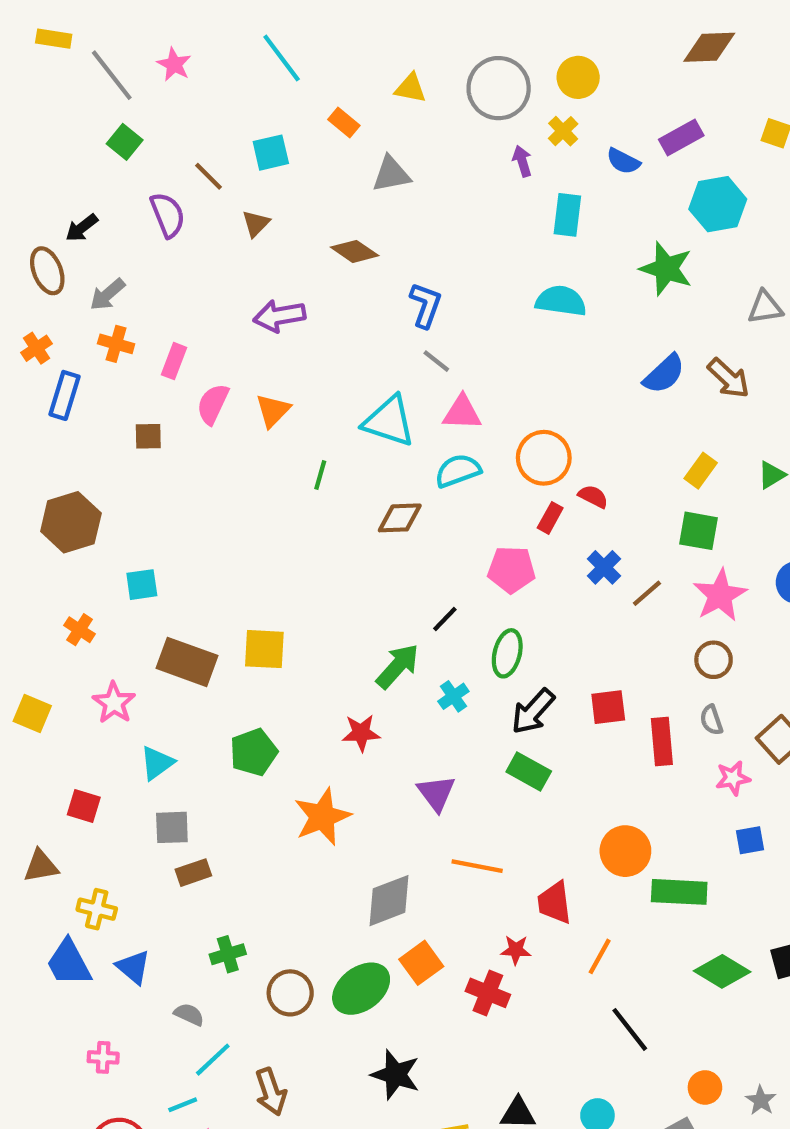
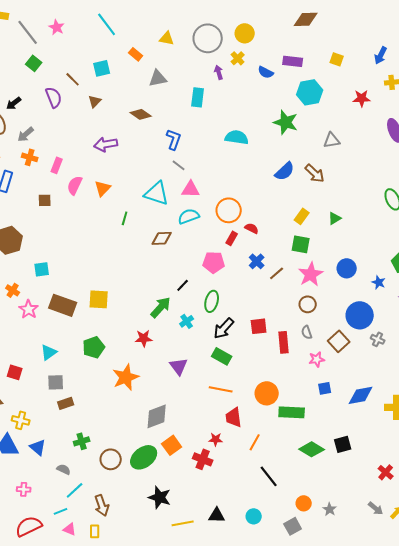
purple rectangle: (681, 138) -> (293, 61), turned 36
cyan rectangle: (567, 215) -> (198, 97), moved
pink star: (114, 703) -> (29, 309), moved
orange line: (477, 866) -> (221, 389), moved

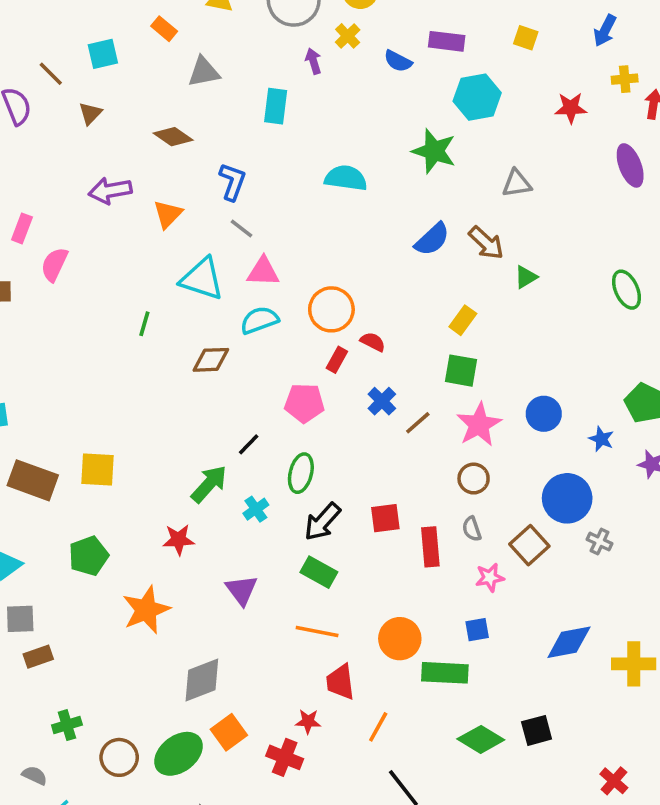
orange triangle: (103, 188) -> (168, 214), moved
green triangle: (335, 218) -> (526, 277), moved
blue square: (325, 388) -> (477, 630), moved

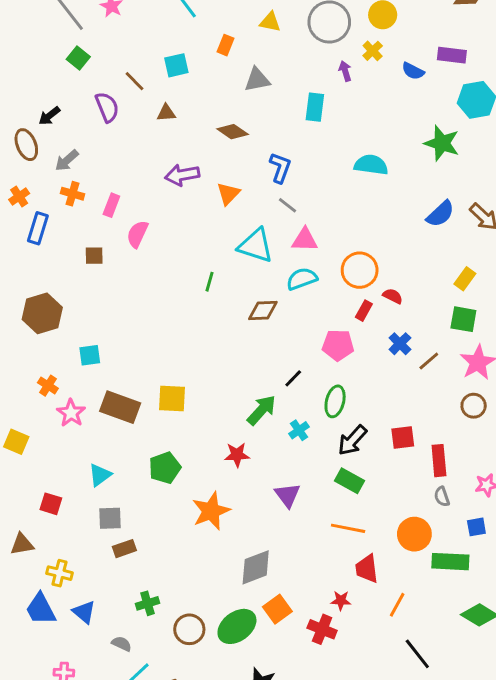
orange rectangle: (164, 29) -> (225, 45), turned 72
brown triangle: (90, 113) -> (166, 113), turned 42
gray semicircle: (472, 529) -> (442, 497), moved

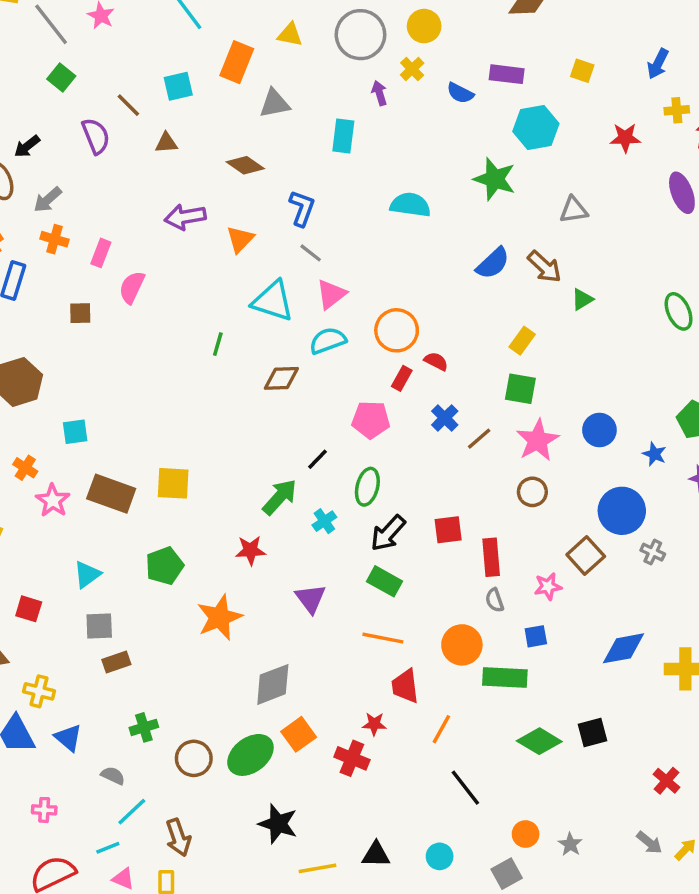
orange rectangle: (225, 45) -> (237, 62), size x1.6
pink triangle: (305, 240) -> (331, 294), turned -40

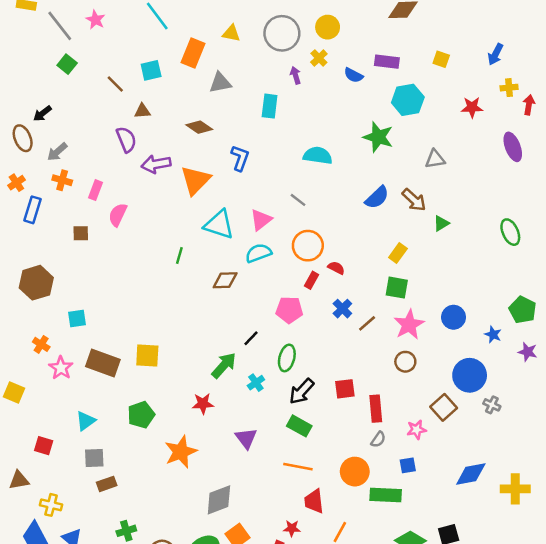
purple semicircle: (96, 136) -> (126, 139), moved
orange triangle: (240, 239) -> (195, 180), size x1.5
gray line: (311, 253) -> (298, 200), moved
gray semicircle: (495, 600) -> (378, 439), turned -126

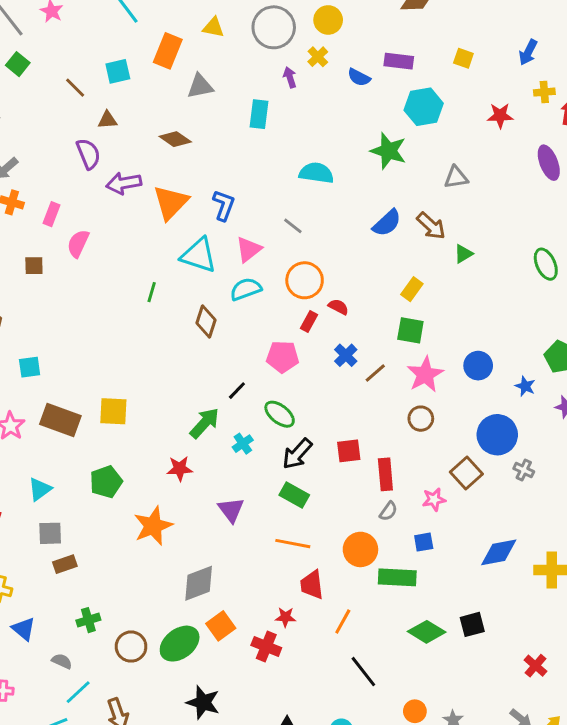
blue L-shape: (240, 158) -> (224, 205), moved
brown diamond: (225, 280) -> (206, 321), turned -70
green ellipse: (287, 358) -> (280, 414), turned -65

